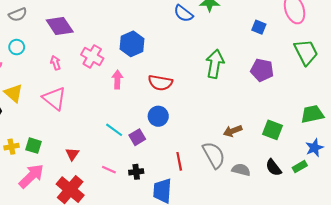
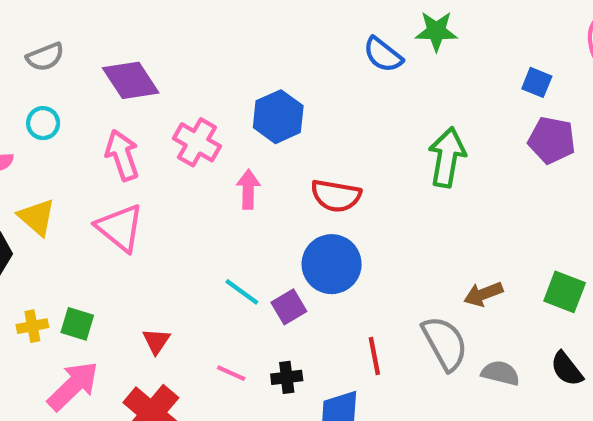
pink arrow: (55, 63) -> (122, 155), size x1.6
purple pentagon: (262, 70) -> (552, 140), moved
blue circle: (158, 116) -> (332, 264), size x1.4

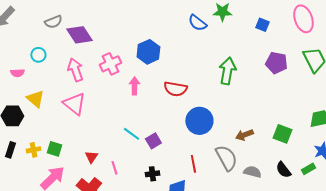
gray semicircle: (45, 57) -> (53, 22), moved
blue square: (537, 82) -> (262, 25), moved
pink cross: (197, 142) -> (110, 64), turned 35
blue circle: (332, 264) -> (199, 121), moved
pink line: (231, 373) -> (114, 168), moved, turned 48

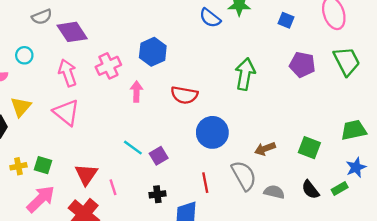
yellow triangle: (35, 99) -> (21, 107), turned 30
red triangle: (91, 157) -> (86, 174), size x1.5

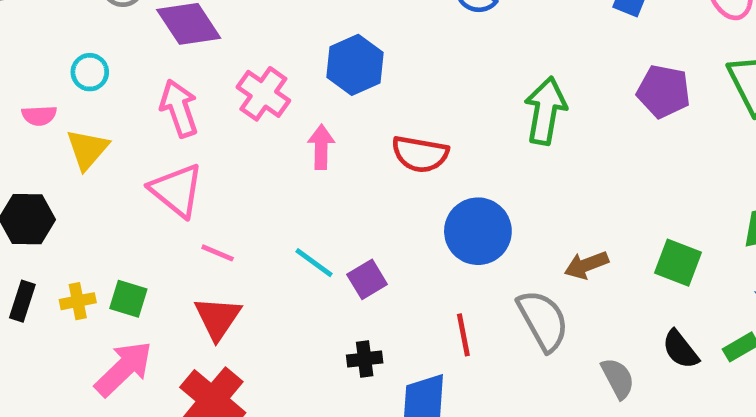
pink cross: (108, 66) -> (263, 94), turned -30
yellow triangle: (21, 107) -> (87, 149), moved
pink line: (113, 187) -> (218, 253), moved, turned -49
gray semicircle: (274, 192) -> (618, 378), moved, turned 48

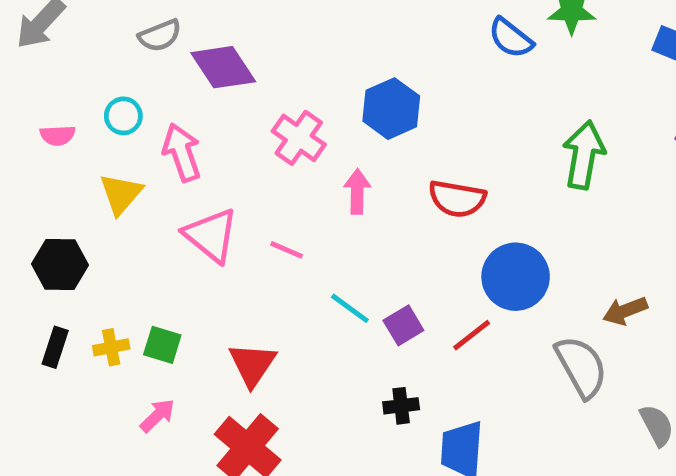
pink arrow: (179, 108) -> (182, 152), moved
pink semicircle: (39, 116) -> (58, 135), moved
pink line: (218, 253) -> (287, 250), moved
red line: (463, 335) -> (472, 335), moved, turned 63
pink arrow: (124, 369) -> (157, 416), size x0.6

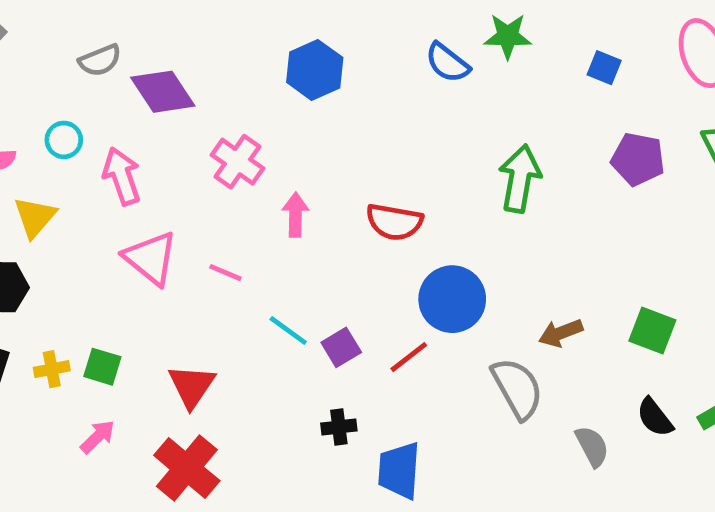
blue hexagon: (391, 109) -> (315, 70), moved
yellow triangle: (121, 194) -> (35, 217), moved

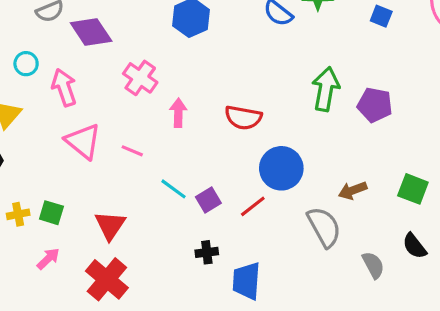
purple pentagon: (638, 159) -> (375, 105), moved

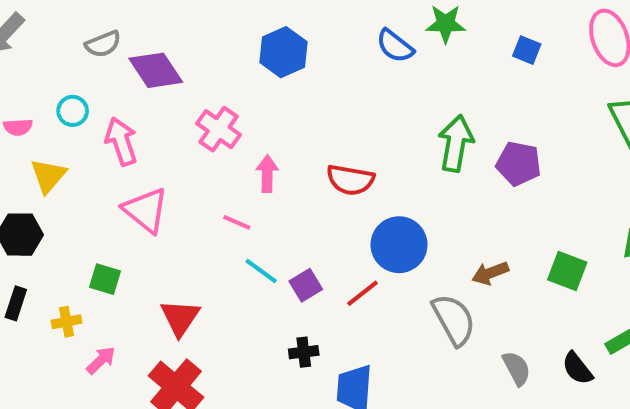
pink line: (132, 151) -> (237, 222), moved
green square: (51, 213) -> (105, 279), moved
yellow cross: (18, 214) -> (67, 322), moved
black semicircle: (414, 246) -> (577, 368), moved

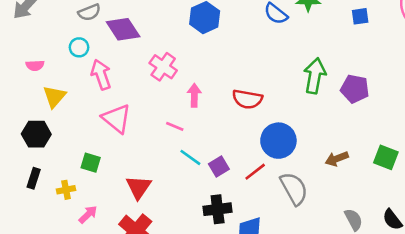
blue square: (527, 50) -> (360, 16), turned -30
cyan circle: (73, 111) -> (79, 47), moved
gray semicircle: (454, 320) -> (294, 189), moved
black cross: (304, 352) -> (218, 209), size x1.5

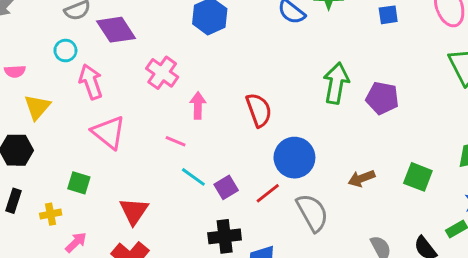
red semicircle: (247, 99) -> (259, 110), turned -120

